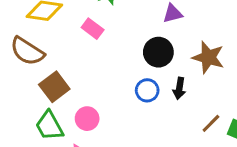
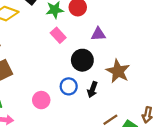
pink rectangle: (93, 29) -> (58, 35), moved
pink circle: (87, 119) -> (41, 100), moved

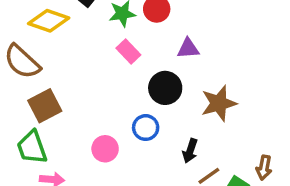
brown star: (118, 71) -> (219, 103), turned 30
black arrow: (92, 90) -> (190, 151), moved

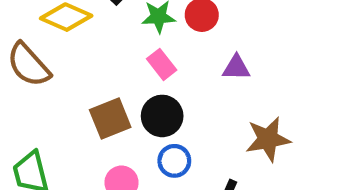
black circle: (165, 88) -> (162, 116), moved
brown square: (45, 106) -> (110, 118), moved

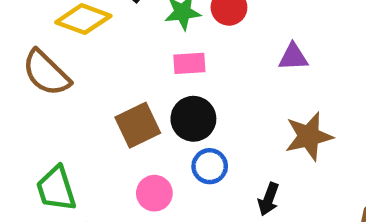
pink rectangle: (162, 64) -> (189, 63), turned -52
purple triangle: (236, 68) -> (293, 57), moved

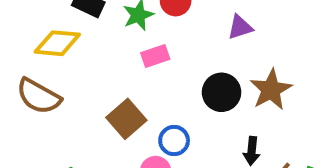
black circle: (193, 119) -> (222, 92), moved
blue circle: (210, 166) -> (174, 140), moved

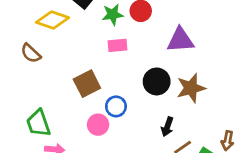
purple triangle: (240, 27) -> (180, 40), size x1.5
brown semicircle: (39, 96) -> (31, 53), size x0.7

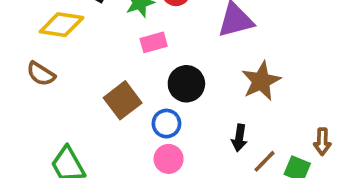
black circle: (157, 81) -> (186, 84), moved
pink circle: (98, 125) -> (169, 159), moved

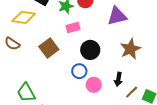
brown square: (123, 100) -> (49, 48), moved
pink circle: (169, 159) -> (94, 85), moved

